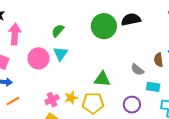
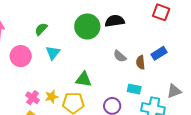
cyan triangle: (61, 54) -> (53, 53), moved
gray semicircle: (137, 70) -> (120, 56), moved
pink cross: (52, 100) -> (32, 98), turned -32

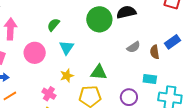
gray semicircle: (120, 56) -> (134, 47), turned -72
yellow star: (52, 97) -> (67, 76), moved

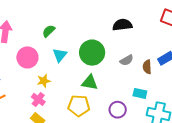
green circle: (99, 19) -> (92, 53), moved
yellow star: (67, 76) -> (44, 81), moved

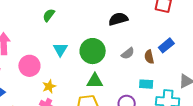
green semicircle: (49, 31) -> (49, 15), moved
cyan triangle: (60, 55) -> (60, 49), moved

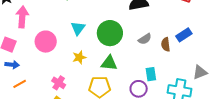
cyan rectangle: (146, 84) -> (151, 74), moved, turned 72
yellow star: (49, 86) -> (79, 57), moved

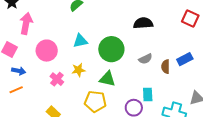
cyan triangle: (78, 28) -> (80, 41), turned 35
blue arrow: (12, 65) -> (19, 71), moved
pink cross: (59, 83) -> (57, 79), moved

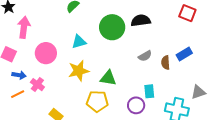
green circle: (111, 49) -> (112, 27), moved
yellow star: (78, 70) -> (79, 71), size x1.5
pink cross: (57, 79) -> (37, 85), moved

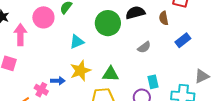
pink circle: (46, 53) -> (43, 17), moved
brown semicircle: (166, 63) -> (164, 18), moved
blue arrow: (19, 75) -> (58, 81), moved

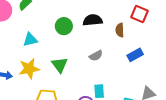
green circle: (108, 23) -> (64, 26), size x0.7
green triangle: (111, 74) -> (60, 65), moved, turned 42

